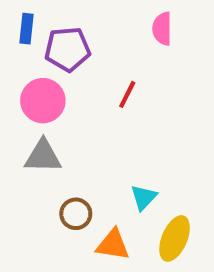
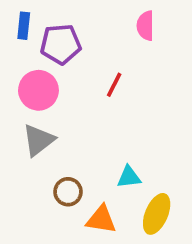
gray triangle: (43, 156) -> (38, 140), turned -39
cyan triangle: (144, 197) -> (129, 177), turned 40

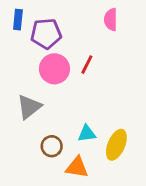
pink circle: (38, 90) -> (54, 69), moved
cyan triangle: (129, 177) -> (87, 134), moved
yellow ellipse: (157, 214) -> (116, 145), moved

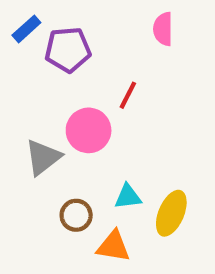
blue rectangle: (18, 20) -> (26, 29), turned 42
pink circle: (54, 69) -> (89, 130), moved

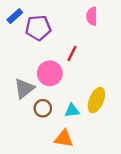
yellow ellipse: (171, 213) -> (96, 100), moved
brown circle: (76, 215) -> (43, 108), moved

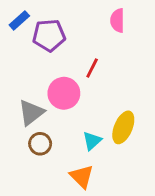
brown circle: (43, 108) -> (40, 144), moved
cyan triangle: (72, 111) -> (92, 141), turned -35
orange triangle: (64, 139) -> (82, 176), turned 36

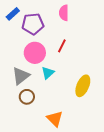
pink semicircle: (117, 20) -> (64, 13), moved
pink circle: (64, 93) -> (35, 53), moved
cyan triangle: (92, 141) -> (48, 73), moved

